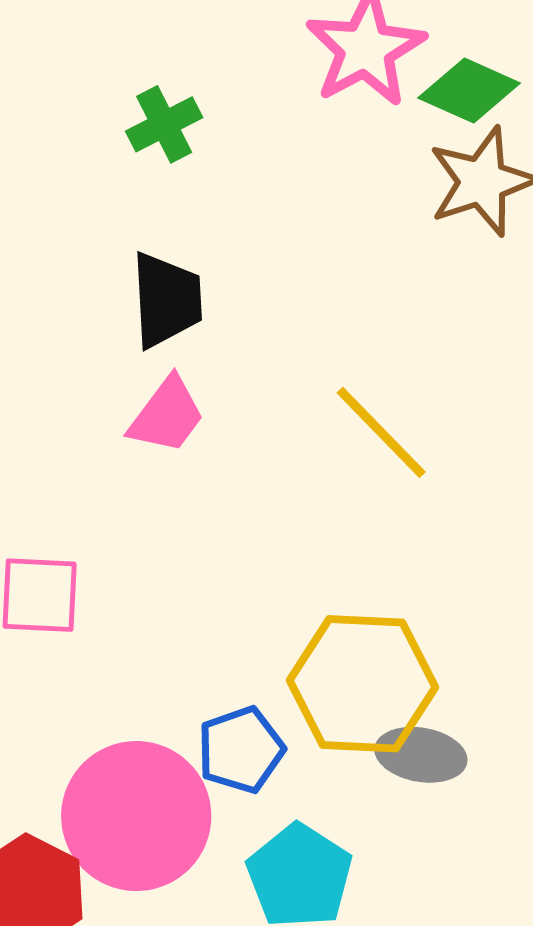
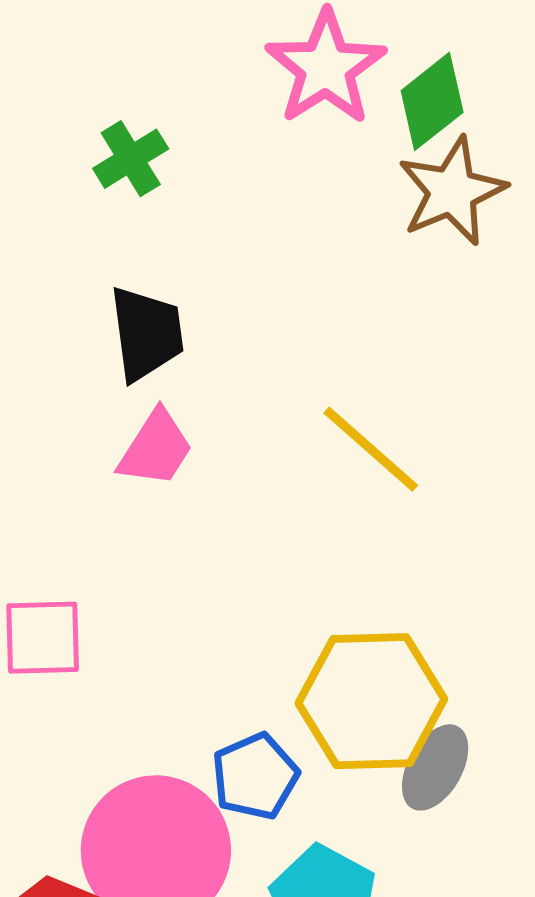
green diamond: (469, 91) -> (432, 101), turned -58
gray ellipse: (421, 755) -> (435, 767), turned -66

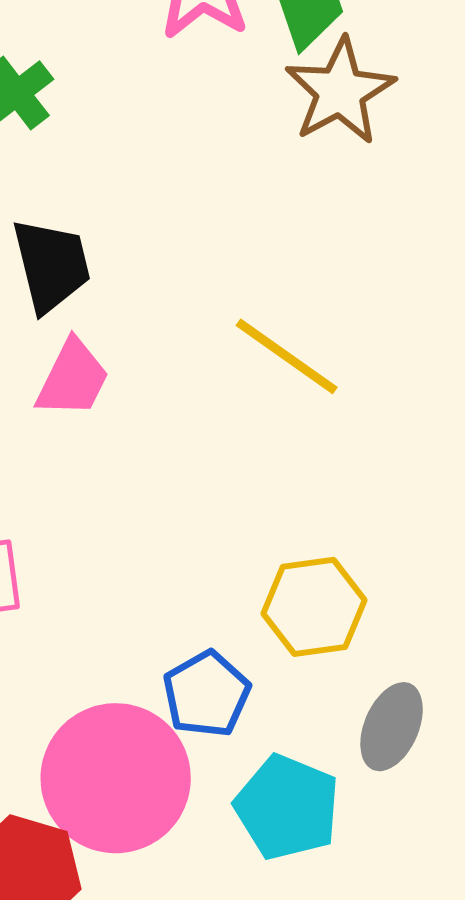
yellow hexagon: (371, 701) -> (314, 607), size x0.7
gray ellipse: (435, 767) -> (392, 727), moved

